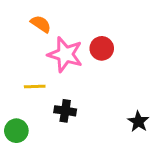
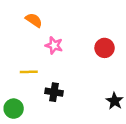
red circle: (102, 48) -> (105, 48), moved
pink star: (65, 54) -> (54, 45), size x0.6

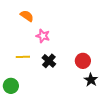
red circle: (105, 48) -> (83, 61), moved
black cross: (54, 92) -> (49, 61), moved, turned 32

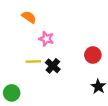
yellow line: (23, 57) -> (33, 62), moved
red circle: (83, 61) -> (93, 55), moved

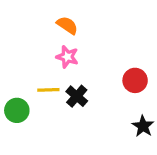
orange semicircle: (29, 17) -> (67, 25), moved
green circle: (12, 93) -> (17, 110), moved

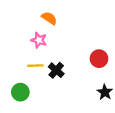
pink star: (67, 57) -> (39, 40), moved
green circle: (17, 110) -> (20, 92), moved

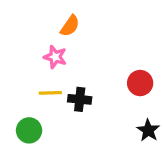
orange semicircle: (49, 18) -> (70, 26), turned 91
black cross: (56, 70) -> (80, 99), turned -35

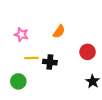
orange semicircle: (70, 26) -> (59, 32), moved
pink star: (55, 57) -> (21, 35), moved

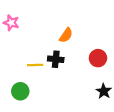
pink star: (21, 35) -> (11, 23), moved
black cross: (50, 62) -> (56, 59), moved

